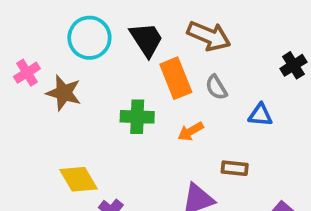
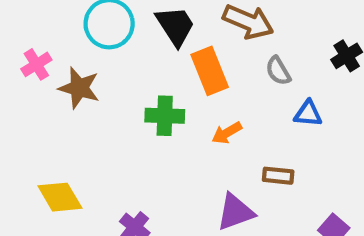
gray semicircle: (216, 87) -> (278, 71), moved
yellow diamond: (78, 179) -> (60, 197), moved

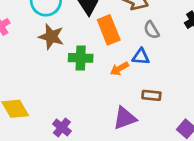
brown star: (79, 88) -> (51, 37), moved
blue triangle: (308, 114) -> (141, 57), moved

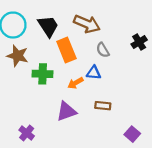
purple triangle: (125, 118) -> (66, 111), moved

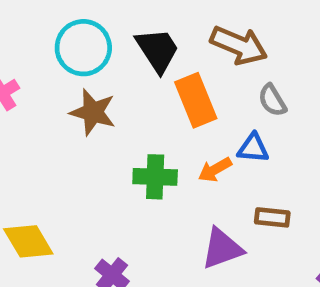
green cross: (43, 74) -> (155, 177), moved
purple triangle: (66, 111) -> (222, 249), moved

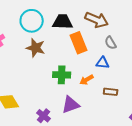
black trapezoid: (157, 50) -> (63, 22), turned -55
orange arrow: (215, 170) -> (87, 80), moved
purple triangle: (222, 249) -> (71, 105), moved

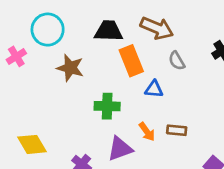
cyan circle: (32, 21) -> (48, 30), moved
blue triangle: (103, 63) -> (154, 89), moved
orange arrow: (87, 80) -> (147, 132), moved, turned -96

